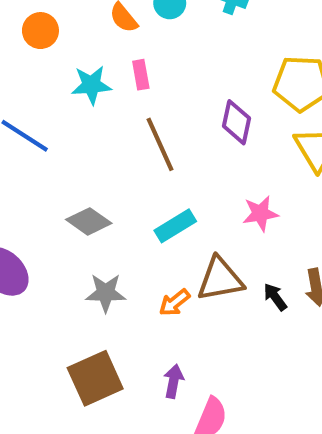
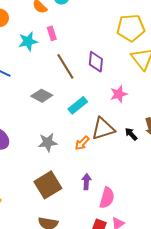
purple diamond: (237, 122) -> (96, 62), moved
gray diamond: (89, 221) -> (42, 96), moved

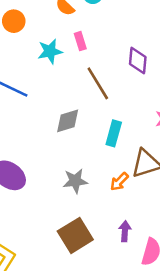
purple diamond: (96, 62) -> (138, 61), moved
gray diamond: (42, 96) -> (68, 121), turned -45
cyan rectangle: (78, 105) -> (114, 133), turned -36

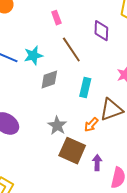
cyan star: (50, 51) -> (33, 55), moved
gray star: (75, 181) -> (57, 126), turned -30
brown square: (75, 235) -> (72, 151), moved, turned -32

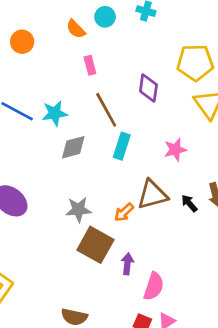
cyan rectangle: (85, 88) -> (122, 146), moved
gray star: (57, 126) -> (78, 210), turned 30

